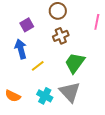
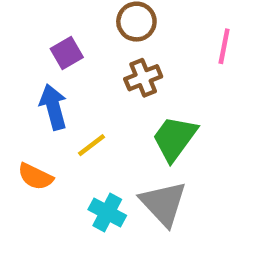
orange semicircle: (13, 96) -> (35, 177), moved

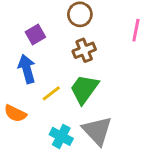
green trapezoid: (175, 138) -> (84, 89), moved

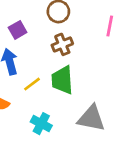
green trapezoid: (84, 89) -> (62, 80), turned -40
gray triangle: (97, 131) -> (91, 118), moved, turned -36

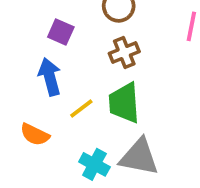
purple square: (18, 30) -> (61, 32), turned -36
gray triangle: (91, 118) -> (139, 157), moved

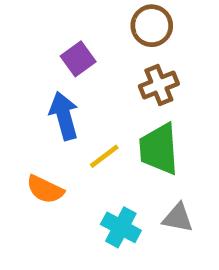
purple square: (61, 32) -> (78, 59), turned 30
gray triangle: (139, 157) -> (178, 218), size x0.6

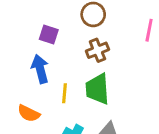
purple square: (78, 59) -> (49, 35), turned -36
yellow line: (104, 156) -> (64, 93), turned -48

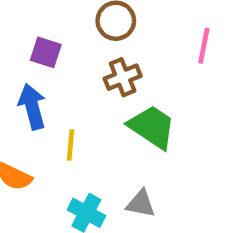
green trapezoid: (97, 89) -> (152, 127), moved, turned 128

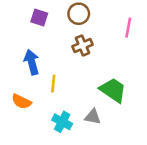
purple square: (46, 52) -> (39, 18), moved
green trapezoid: (152, 127) -> (113, 90), moved

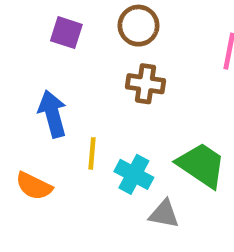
brown cross: (82, 46) -> (145, 84), turned 30
cyan cross: (62, 122) -> (134, 174), moved

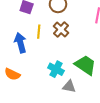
brown cross: (145, 84) -> (61, 30), turned 35
yellow line: (92, 153) -> (39, 32), moved

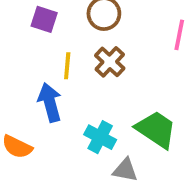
blue arrow: (20, 43) -> (50, 102), moved

